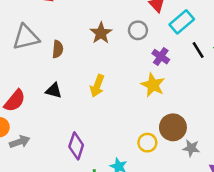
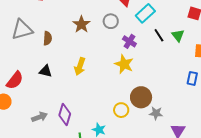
gray arrow: (20, 142) -> (40, 117), moved

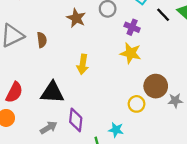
black triangle: (45, 71) -> (52, 92), moved, size x1.6

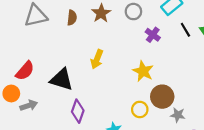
brown semicircle: (42, 40) -> (72, 18), moved
yellow star: (131, 53) -> (143, 71), moved
gray arrow: (49, 128) -> (29, 105), moved

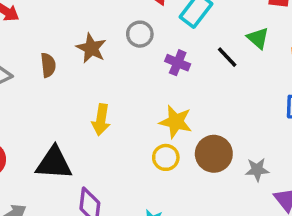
black line: (185, 30) -> (227, 57), moved
yellow circle: (140, 109) -> (166, 157), moved
gray star: (178, 115) -> (257, 170), moved

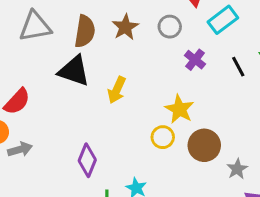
brown semicircle: (48, 65) -> (85, 31), size x1.5
black triangle: (54, 163) -> (74, 71), moved
gray star: (257, 170) -> (237, 169), turned 30

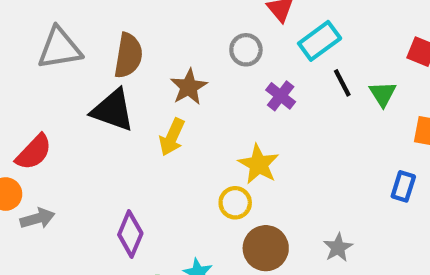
brown star: (125, 27) -> (189, 87), moved
black line: (238, 67) -> (342, 83), moved
brown circle: (204, 145) -> (266, 248), moved

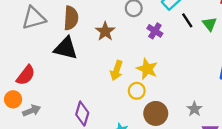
yellow arrow: (172, 137) -> (116, 70), moved

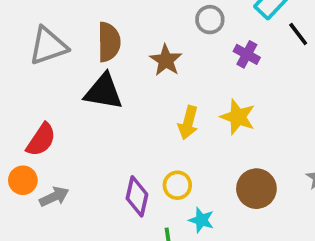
yellow circle: (137, 91) -> (177, 185), moved

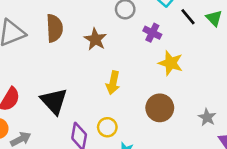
black triangle: (103, 92) -> (54, 101), moved, turned 40
yellow star: (238, 117) -> (171, 63), moved
brown circle: (256, 189) -> (160, 108), moved

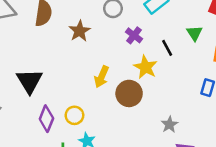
black line: (188, 17) -> (167, 48), moved
yellow arrow: (113, 83) -> (101, 77), moved
brown circle: (160, 108) -> (129, 93), moved

